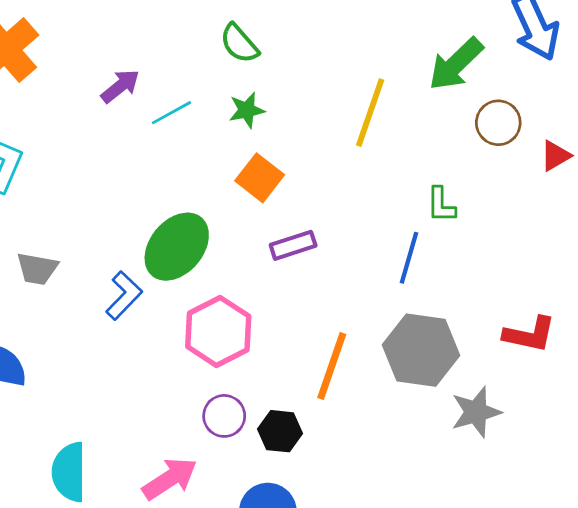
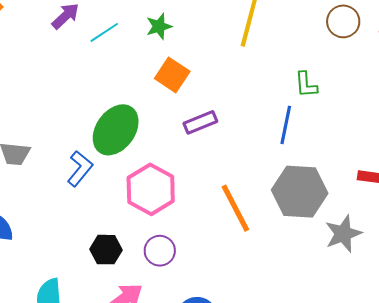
orange line: (332, 366) -> (235, 208), turned -42
black hexagon: (280, 431) -> (106, 250), moved

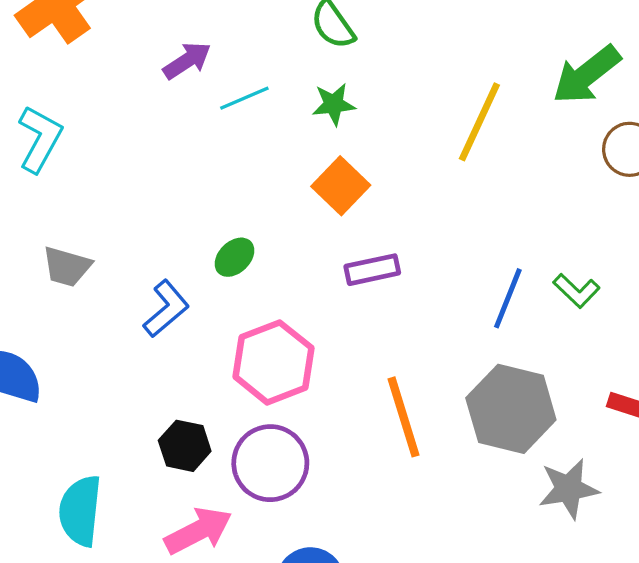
green L-shape: (306, 85) -> (576, 291), moved, turned -52
green ellipse: (116, 130) -> (234, 257), size x0.5
purple circle: (160, 251) -> (270, 463), size x1.5

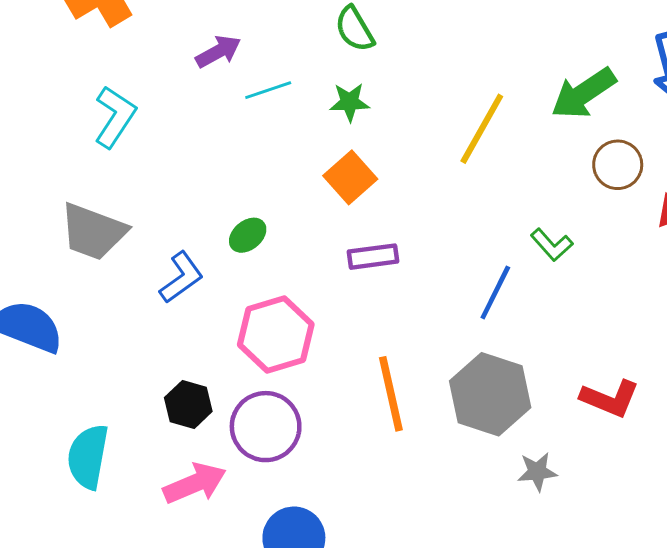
cyan L-shape: (40, 139) -> (115, 117), moved
gray trapezoid: (67, 267) -> (93, 232), size x1.5
green L-shape: (576, 291) -> (552, 245), moved
gray star: (569, 489) -> (537, 472), size x0.7

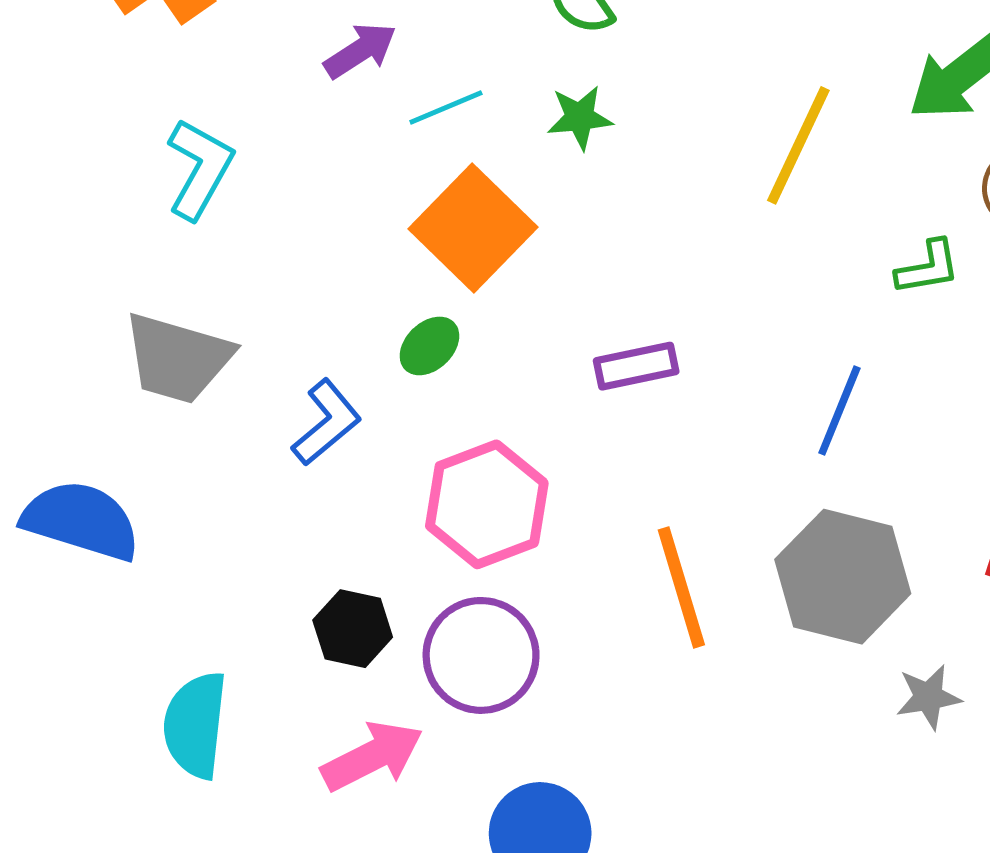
orange square: (350, 177) -> (473, 228), moved, size x1.4
green L-shape: (552, 245) -> (928, 267), moved, turned -54

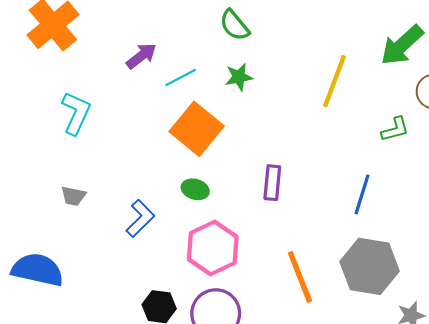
green ellipse: (429, 346) -> (195, 189), moved, turned 65
gray trapezoid: (178, 358) -> (73, 196), size x0.5
purple rectangle: (636, 366) -> (272, 183), turned -68

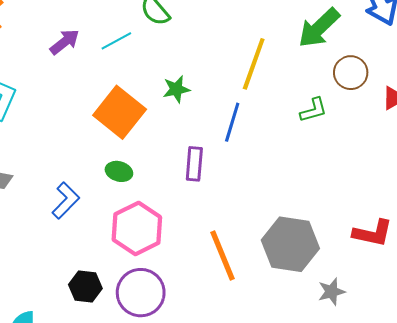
green star: (239, 77) -> (176, 89), moved
cyan line: (181, 78) -> (116, 41), moved
blue line: (362, 194) -> (232, 122), moved

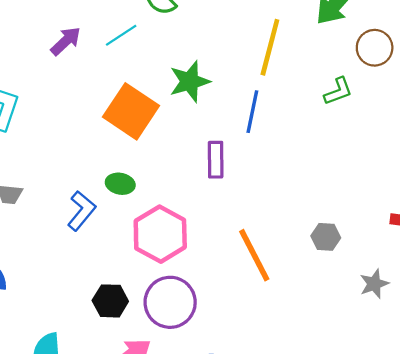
green star: (176, 89) -> (190, 81), size x1.4
green ellipse: (119, 171) -> (120, 184), moved
gray hexagon: (290, 244) -> (326, 237), size x0.5

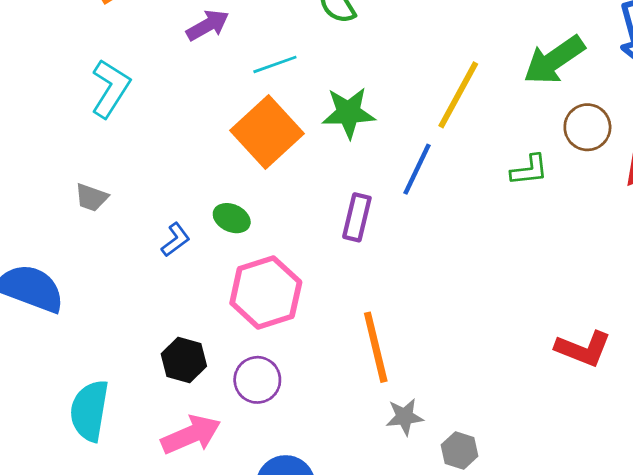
cyan line: (121, 35) -> (275, 64), moved
blue L-shape: (81, 211) -> (176, 240), size x0.7
gray hexagon: (326, 237) -> (460, 451), moved
gray star: (374, 284) -> (405, 417), moved
purple circle: (170, 302) -> (257, 380), size x0.7

